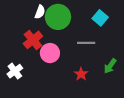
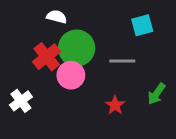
white semicircle: (40, 12) -> (57, 17), turned -96
green circle: (58, 17) -> (77, 48), moved
cyan square: (100, 18) -> (142, 25), turned 35

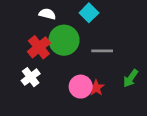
cyan square: (142, 25) -> (89, 13), moved, turned -30
pink circle: (71, 75) -> (81, 87), moved
white cross: (21, 101) -> (31, 77), moved

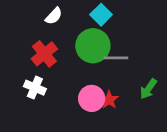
white semicircle: (47, 14) -> (54, 16), turned 119
green circle: (64, 40) -> (93, 46), moved
white cross: (31, 77) -> (35, 88), turned -30

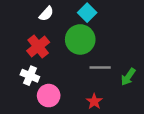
gray line: (116, 58) -> (100, 68), moved
pink circle: (92, 98) -> (49, 96), moved
red star: (109, 100) -> (94, 101), moved

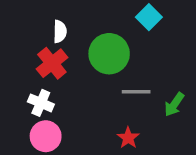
cyan square: (87, 13) -> (149, 17), moved
white semicircle: (46, 14) -> (60, 31), moved, turned -42
pink circle: (49, 96) -> (46, 136), moved

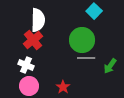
white semicircle: (60, 31) -> (38, 20), size x1.6
green circle: (109, 54) -> (82, 40), moved
red star: (128, 138) -> (63, 87), moved

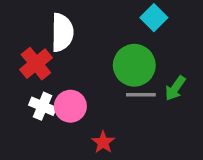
red cross: (33, 40) -> (36, 64), moved
green arrow: (110, 66) -> (175, 88), moved
pink circle: (29, 86) -> (70, 106), moved

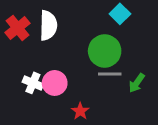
red cross: (36, 64) -> (18, 28), moved
green arrow: (175, 88) -> (137, 83), moved

